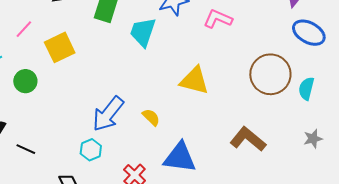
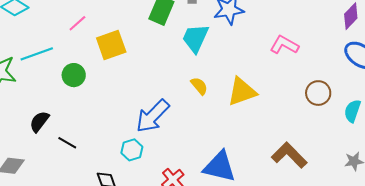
pink L-shape: (218, 19) -> (284, 45), moved
brown circle: (270, 74) -> (318, 93), size x0.6
yellow triangle: (194, 81) -> (242, 92), turned -40
yellow semicircle: (151, 117) -> (199, 86), moved

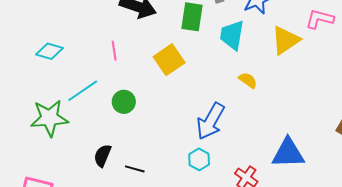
pink line: (77, 23) -> (114, 51), turned -42
yellow square: (111, 45) -> (169, 60), moved
yellow triangle: (242, 92) -> (285, 40), moved

